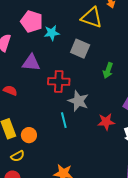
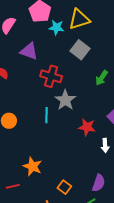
yellow triangle: (92, 18) -> (79, 19), moved, turned -50

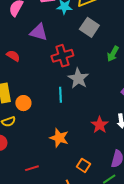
red cross: (51, 76) -> (62, 56), turned -30
red star: (87, 127) -> (100, 125), moved, turned 30
orange star: (32, 166) -> (59, 138), moved

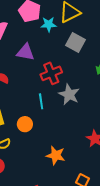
cyan line: (60, 95) -> (41, 101), moved
orange circle: (23, 103) -> (25, 124), moved

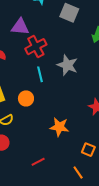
red cross: (51, 73) -> (36, 47), moved

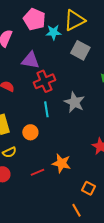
red line: (38, 162) -> (37, 172), moved

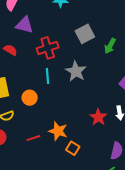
gray square: (80, 50) -> (85, 34), moved, turned 30
purple triangle: (30, 60) -> (24, 25), moved
orange square: (88, 188) -> (73, 148), moved

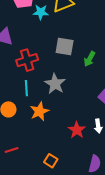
gray square: (85, 34) -> (65, 46), turned 36
orange star: (58, 131) -> (39, 111), moved, turned 30

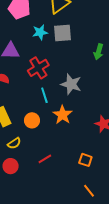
cyan star: (41, 12) -> (40, 32), moved
gray square: (65, 46) -> (62, 33), moved

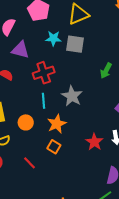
red line: (45, 159) -> (30, 163), turned 64
orange square: (85, 160) -> (54, 147), moved

